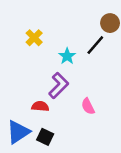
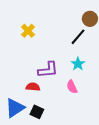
cyan star: (67, 56) -> (78, 64), moved
purple L-shape: (59, 85) -> (48, 70), turned 40

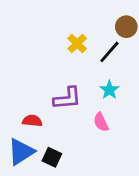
yellow cross: (28, 31) -> (77, 44), moved
red semicircle: (33, 87) -> (32, 121), moved

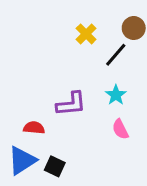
yellow cross: (77, 44) -> (86, 34), moved
pink semicircle: (101, 122) -> (120, 129), moved

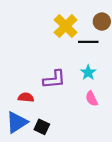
yellow cross: (86, 34) -> (66, 26), size x1.5
black line: (116, 55) -> (88, 42), turned 48

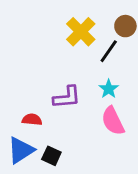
black line: (88, 42) -> (109, 51), turned -54
pink semicircle: (92, 99) -> (113, 121), size x1.5

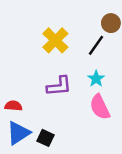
yellow cross: (81, 32) -> (55, 40), moved
red semicircle: (32, 120) -> (13, 106), moved

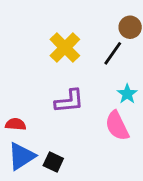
cyan star: (96, 79) -> (127, 94), moved

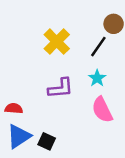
cyan star: (127, 94) -> (97, 78), moved

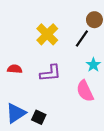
cyan star: (97, 78) -> (93, 65), moved
red semicircle: (14, 108) -> (15, 69), moved

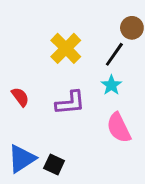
cyan star: (93, 65) -> (111, 85), moved
red semicircle: (15, 69) -> (20, 97), turned 48

